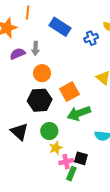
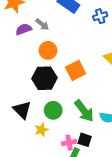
gray arrow: (35, 48) -> (42, 24), turned -56
green arrow: (79, 113) -> (84, 111), moved, turned -110
yellow star: (56, 148) -> (41, 130), moved

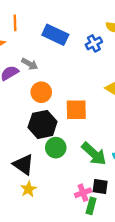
orange square: (76, 70) -> (76, 110), turned 36
green circle: (53, 110) -> (56, 148), moved
yellow star: (41, 130) -> (28, 189), moved

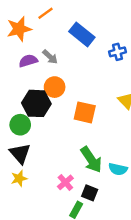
orange line: (15, 23) -> (45, 13), turned 42
black hexagon: (43, 124) -> (36, 103), moved
green circle: (56, 148) -> (20, 125), moved
pink cross: (83, 193) -> (65, 182), moved, turned -35

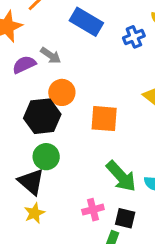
green circle: (20, 125) -> (46, 157), moved
pink cross: (65, 182) -> (93, 210), turned 35

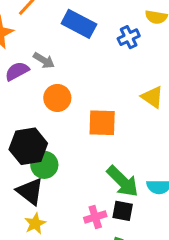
black hexagon: (42, 116) -> (28, 146), moved
black square: (125, 218) -> (123, 211), moved

